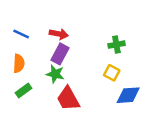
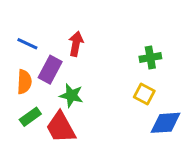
red arrow: (59, 34) -> (76, 44), turned -90
purple rectangle: (60, 54) -> (50, 70), moved
red trapezoid: (68, 99) -> (61, 127), moved

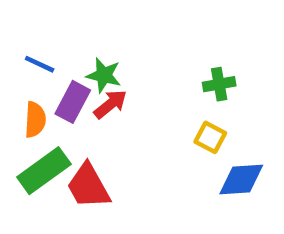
red arrow: (76, 44) -> (110, 104), moved, turned 40
green star: (71, 95) -> (104, 75), moved
green rectangle: (30, 117) -> (44, 171), size x1.6

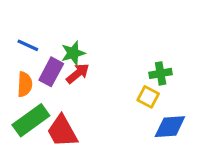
green star: (104, 75) -> (73, 53), turned -30
green cross: (219, 84) -> (161, 73), moved

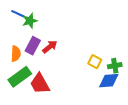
blue line: (28, 45) -> (18, 14), moved
green star: (73, 53) -> (30, 21), moved
green cross: (161, 73) -> (115, 66), moved

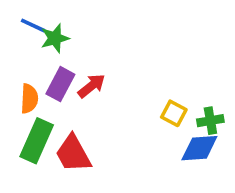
green rectangle: (20, 77) -> (37, 141), turned -30

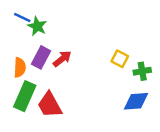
green star: (55, 38) -> (37, 26), turned -30
yellow square: (174, 113) -> (120, 59), moved
green cross: (210, 121) -> (142, 71), moved

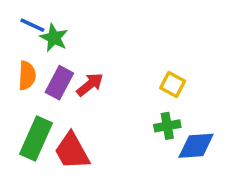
orange semicircle: (20, 67) -> (27, 76), moved
green cross: (142, 71) -> (167, 126), moved

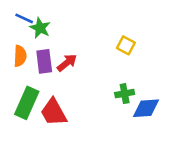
purple rectangle: (59, 83) -> (44, 61), turned -35
yellow square: (173, 85) -> (126, 45), moved

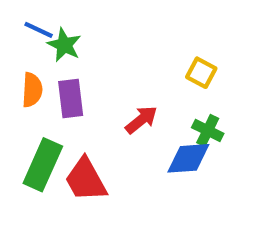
red arrow: (67, 63) -> (141, 120), moved
green cross: (125, 94) -> (208, 131), moved, turned 36
blue diamond: (146, 108) -> (188, 158), moved

